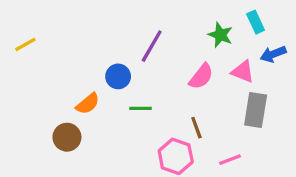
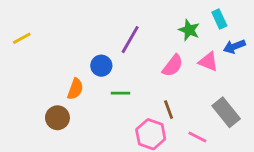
orange semicircle: (88, 104) -> (75, 89), turned -30
gray rectangle: (256, 110) -> (226, 112), moved, turned -48
pink line: (230, 160) -> (197, 137), turned 48

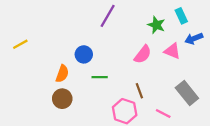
yellow line: (22, 38) -> (20, 44), moved
purple line: (130, 40) -> (108, 16), moved
brown circle: (57, 118) -> (62, 99), moved

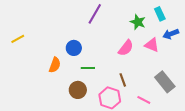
brown circle: (62, 99) -> (78, 90), moved

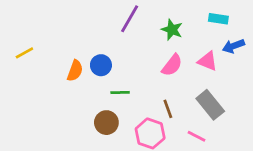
cyan rectangle: (160, 14) -> (218, 19), turned -56
green star: (138, 22) -> (172, 30), moved
orange semicircle: (55, 65) -> (75, 71), moved
gray rectangle: (165, 82) -> (210, 105), moved

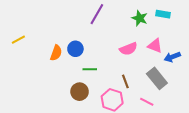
green star: (172, 30) -> (140, 18), moved
blue arrow: (233, 46) -> (172, 57), moved
pink semicircle: (172, 65) -> (128, 49), turned 30

